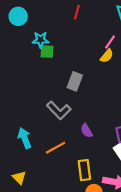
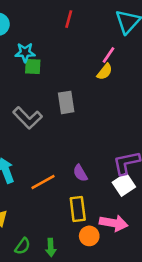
gray rectangle: (75, 81) -> (66, 102), turned -30
gray L-shape: (59, 110) -> (28, 118), moved
purple semicircle: (86, 131) -> (80, 173), moved

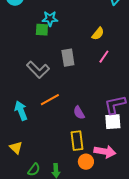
cyan star: (25, 52) -> (50, 19), moved
pink line: (108, 55) -> (104, 57), moved
orange line: (43, 182) -> (50, 100), moved
white square: (124, 185) -> (113, 122), turned 30

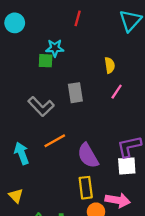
yellow semicircle: (98, 34) -> (110, 65), turned -48
purple semicircle: (79, 113) -> (88, 156), size x1.6

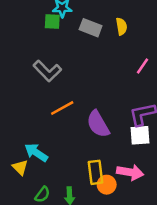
pink line: (117, 92) -> (142, 66), moved
gray rectangle: (75, 93) -> (91, 28), moved, turned -60
cyan arrow: (22, 153) -> (36, 153), moved, turned -35
yellow rectangle: (86, 188) -> (96, 172), moved

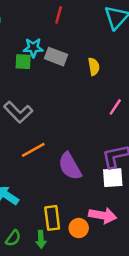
gray rectangle: (91, 28) -> (56, 57), moved
yellow rectangle: (96, 172) -> (52, 218), moved

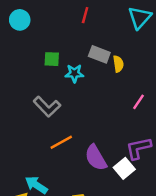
cyan star: (33, 48) -> (74, 73), moved
gray rectangle: (56, 57) -> (99, 54), moved
white square: (113, 178) -> (124, 168), moved, turned -36

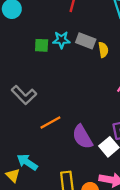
cyan star: (74, 73) -> (61, 40), moved
gray L-shape: (47, 107) -> (24, 95), moved

